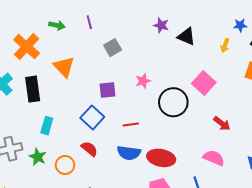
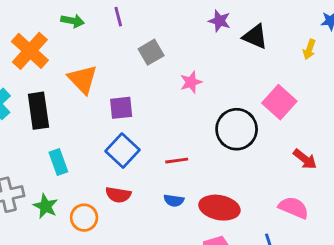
pink star: (143, 81) -> (191, 82), moved
purple square: (108, 90) -> (121, 108), moved
cyan rectangle: (47, 126) -> (58, 162), turned -36
red semicircle: (89, 149) -> (118, 195), turned 150
blue semicircle: (129, 153) -> (174, 200), size x0.6

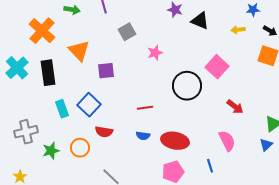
yellow arrow: (309, 49) -> (238, 30), turned 64
blue square: (123, 151) -> (89, 105), moved
green star: (46, 206) -> (51, 151), moved, turned 30
pink semicircle: (294, 208) -> (227, 141), turned 40

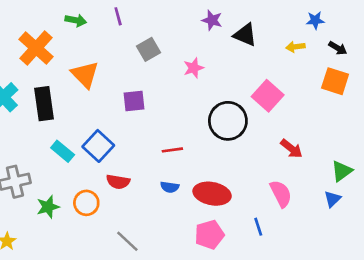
pink star: (155, 53) -> (194, 68), moved
purple square: (106, 71) -> (134, 101), moved
cyan rectangle: (62, 109) -> (63, 151), turned -30

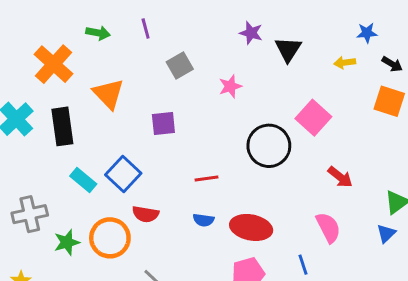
black triangle: (245, 35) -> (288, 49), turned 40
orange circle: (86, 203) -> (110, 238), size x1.4

